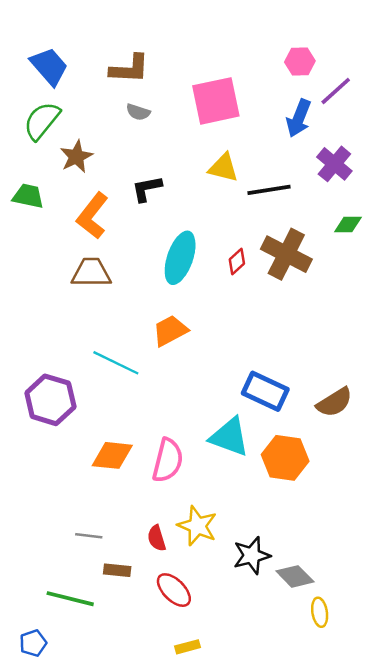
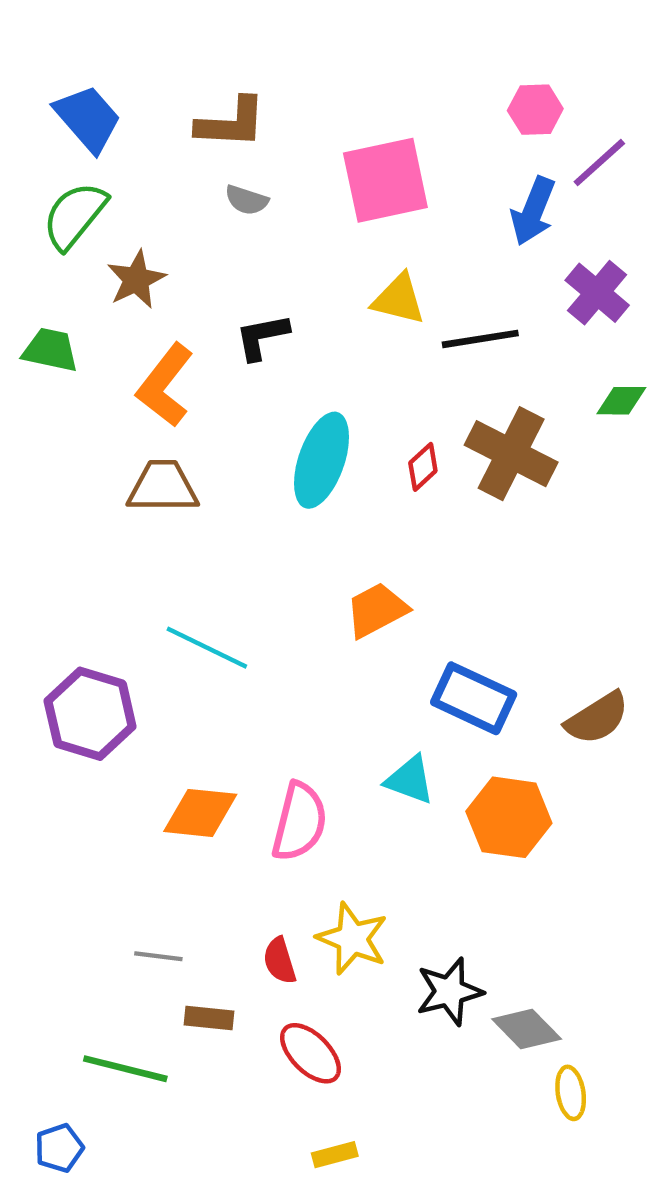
orange trapezoid: (170, 331) -> (377, 610), moved
cyan triangle: (229, 437) -> (410, 780), size x0.7

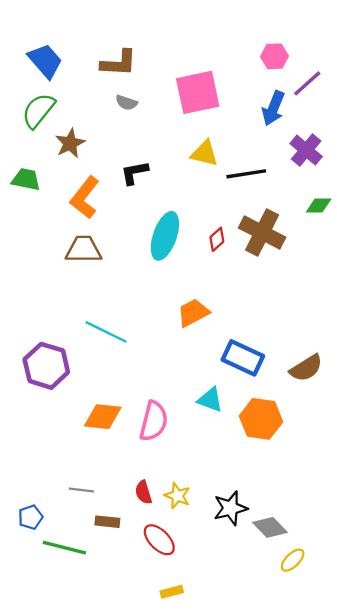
yellow star: (352, 939) -> (177, 496), moved, size x0.7
yellow ellipse: (571, 1093) -> (293, 560), turned 55
blue pentagon: (59, 1148) -> (30, 517), moved

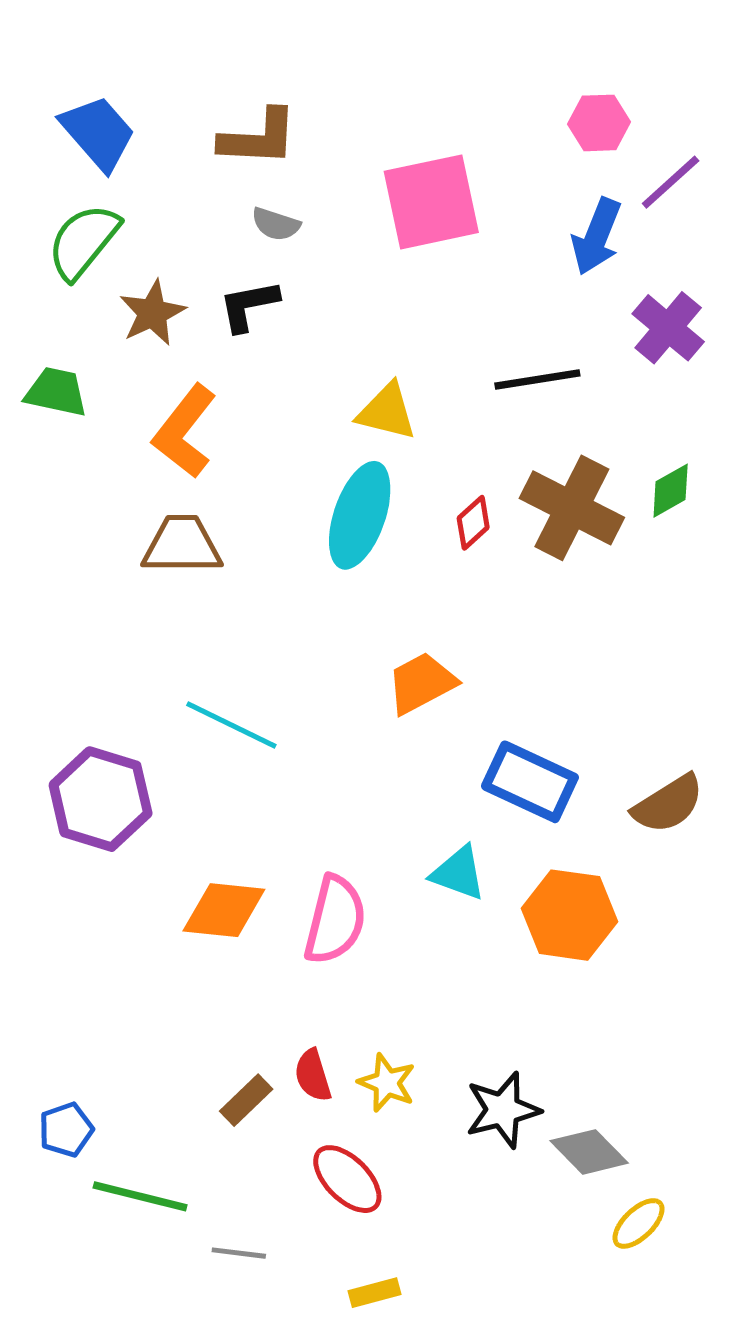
yellow triangle: (204, 153) -> (387, 412), moved
black L-shape: (134, 173) -> (249, 306), moved
green diamond: (319, 205) -> (671, 491), moved, turned -30
gray line: (81, 490) -> (239, 1253), moved
brown rectangle: (107, 522) -> (246, 1100), moved, turned -50

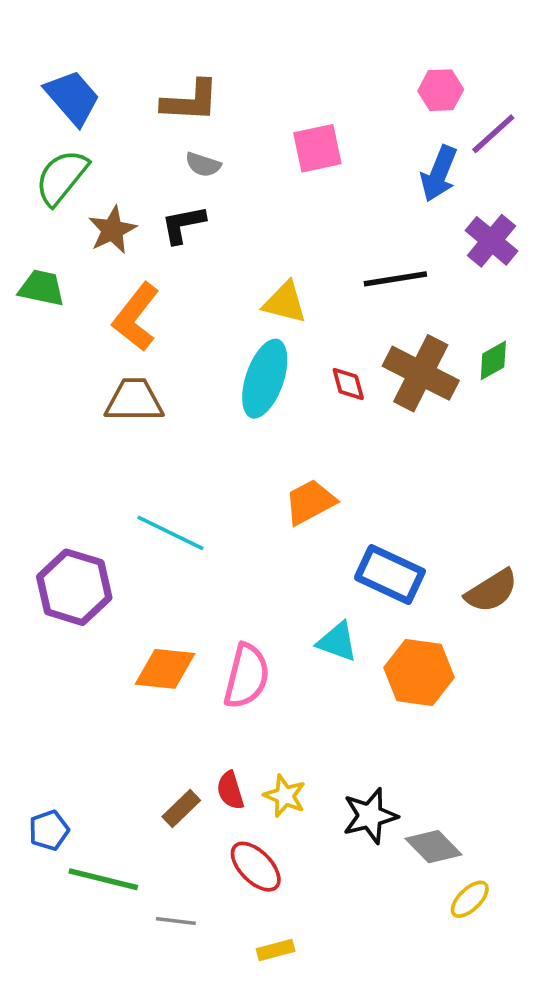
pink square: (431, 202) -> (317, 148), size x0.7
red diamond: (473, 523) -> (348, 384), turned -63

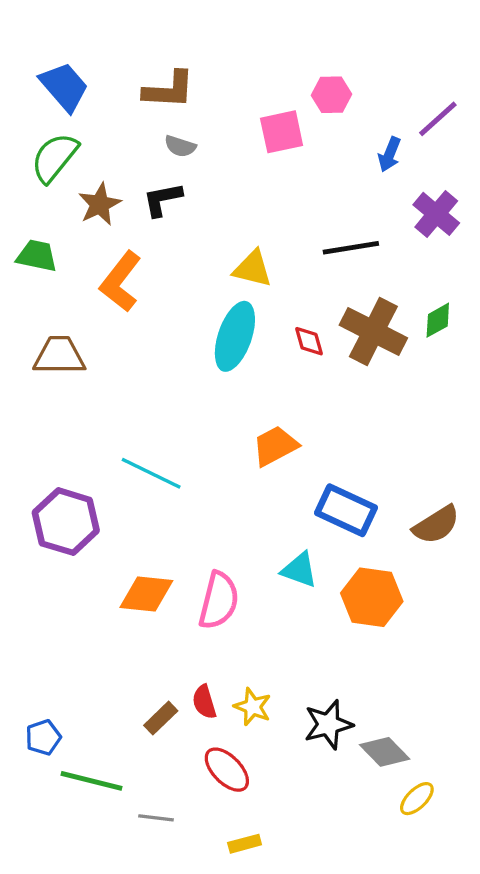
pink hexagon: (441, 90) -> (332, 95), moved
blue arrow: (439, 174) -> (390, 154), size x0.7
brown trapezoid: (134, 400) -> (59, 356), moved

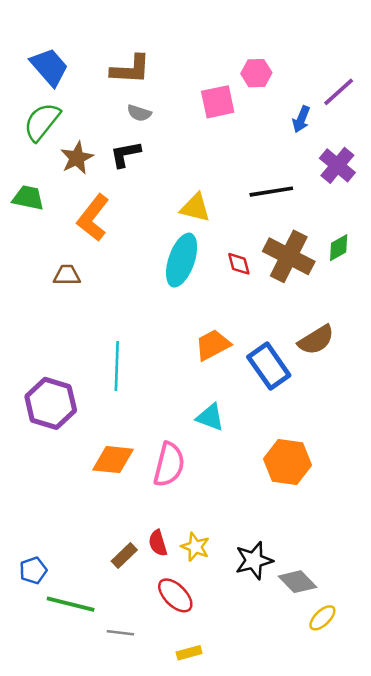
brown trapezoid: (59, 356) -> (67, 275), moved, size x0.7
cyan line: (151, 473) -> (117, 366), turned 66
blue rectangle: (346, 510) -> (269, 366), moved, turned 30
brown semicircle: (436, 525) -> (316, 340), moved
cyan triangle: (299, 570) -> (210, 417), moved

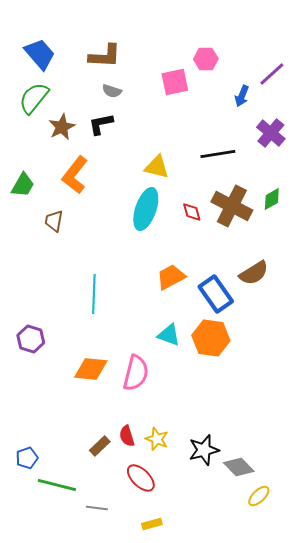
green trapezoid: (28, 198) -> (23, 185), moved, turned 108
brown trapezoid: (67, 275) -> (54, 221), turned -80
purple hexagon: (51, 403) -> (31, 339), moved, size x0.7
orange hexagon: (288, 462) -> (211, 338), moved

